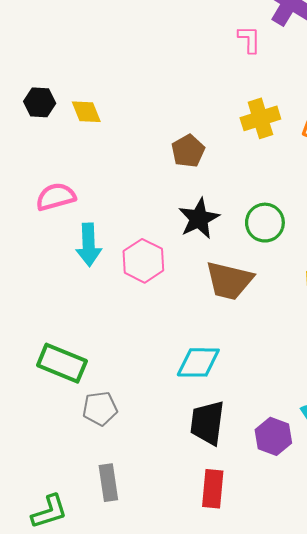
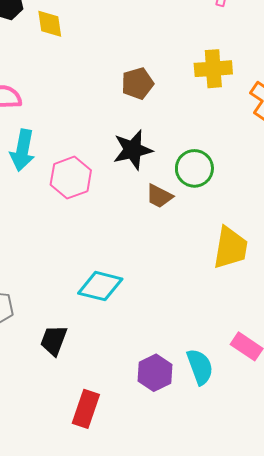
brown trapezoid: (229, 281) -> (159, 196), moved, size x0.6
black trapezoid: (207, 423) -> (54, 340), moved, size x0.7

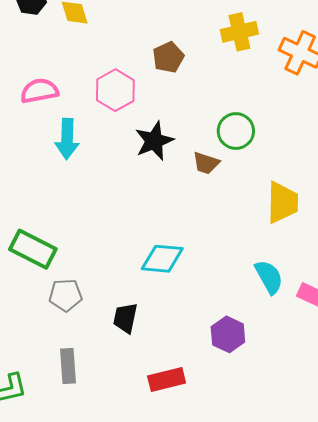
black star: (133, 150) -> (154, 141), moved
pink hexagon: (71, 178) -> (115, 90), moved
cyan semicircle: (200, 367) -> (269, 277), moved
red rectangle: (86, 409) -> (167, 380), turned 66

